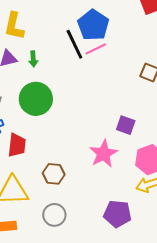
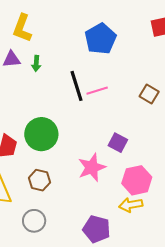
black line: (74, 44) -> (77, 86), moved
pink line: (96, 49) -> (97, 91), moved
green circle: (36, 99) -> (41, 134), moved

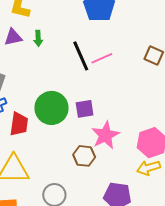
purple square: (118, 143) -> (85, 109), moved, turned -30
brown hexagon: (39, 180) -> (84, 156), moved

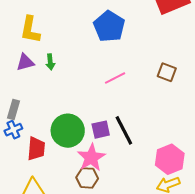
black line: (81, 56) -> (124, 130), moved
pink star: (105, 135) -> (91, 158), moved
brown hexagon: (84, 156) -> (87, 178), moved

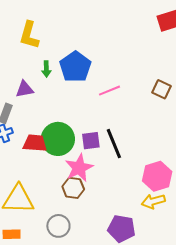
blue pentagon: (109, 26) -> (75, 67), moved
purple triangle: (25, 62) -> (25, 89), moved
red trapezoid: (36, 149) -> (35, 143), moved, turned -95

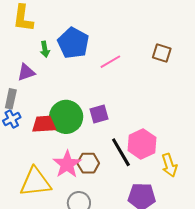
black line: (114, 144) -> (121, 152), moved
pink star: (79, 168) -> (67, 164), moved
pink hexagon: (157, 176) -> (142, 144), moved
yellow arrow: (153, 201) -> (169, 165), turned -85

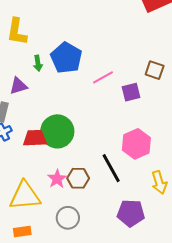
purple square: (99, 114) -> (131, 92), moved
pink hexagon: (142, 144) -> (136, 144), moved
pink star: (67, 164) -> (57, 179), size x0.7

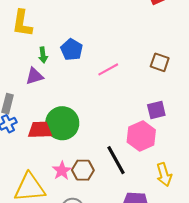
blue pentagon: (66, 58) -> (72, 50), size x0.7
purple triangle: (18, 86) -> (34, 76), moved
purple square: (131, 92) -> (156, 110), moved

